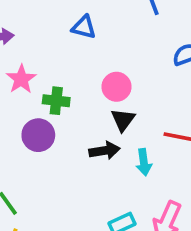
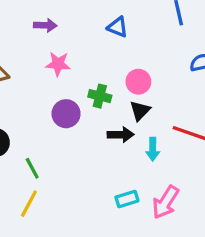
pink star: (21, 79) -> (58, 64), turned 30
green cross: (56, 101) -> (100, 96), moved

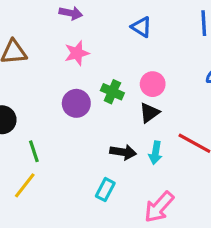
pink star: (58, 64) -> (77, 53), turned -30
black arrow: (121, 135) -> (123, 152), moved
cyan rectangle: (127, 199) -> (105, 190), moved, turned -55

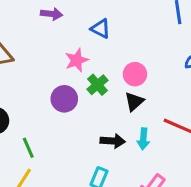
blue triangle: (141, 27) -> (101, 29), moved
pink star: (77, 53) -> (77, 60), moved
green cross: (112, 92) -> (97, 85), turned 30

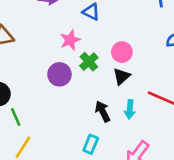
black arrow: (113, 141) -> (103, 111), turned -120
green line: (28, 148) -> (16, 117), moved

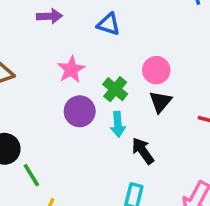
pink star: (70, 40) -> (71, 69), moved
cyan arrow: (130, 109) -> (118, 124), moved

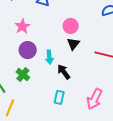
green cross: (115, 89) -> (23, 75), moved

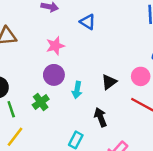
pink circle: (71, 26) -> (141, 76), moved
black arrow: (64, 72) -> (100, 117), moved

